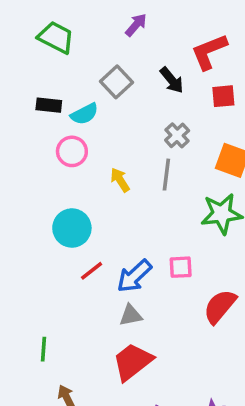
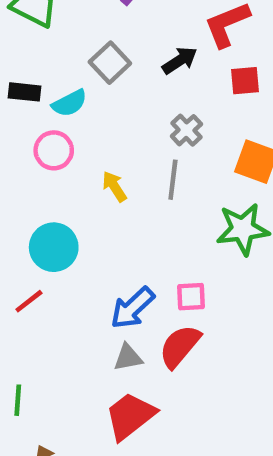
black arrow: (172, 80) -> (180, 60), turned -84
red line: (92, 271) -> (29, 301), moved
red semicircle: (220, 306) -> (180, 346), moved

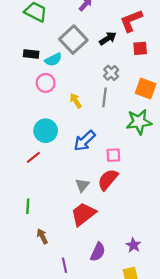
gray square: (110, 63) -> (73, 40), size x1.4
blue arrow: (132, 308) -> (84, 141), moved
gray triangle: (128, 357) -> (82, 185), turned -40

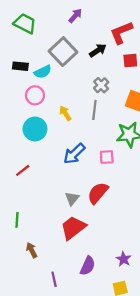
cyan circle: (46, 131) -> (35, 129), moved
pink square: (113, 155) -> (107, 157), moved

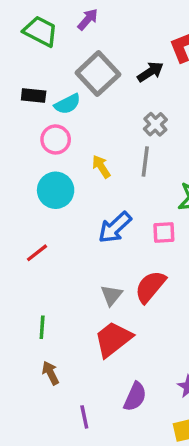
purple arrow: (75, 16) -> (88, 19), moved
green line: (17, 220) -> (42, 327), moved

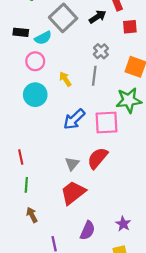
pink square: (164, 233) -> (106, 123), size x1.6
red line: (37, 253) -> (21, 157), moved, turned -64

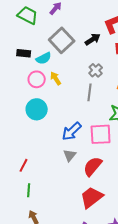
yellow arrow: (65, 79) -> (56, 78), moved
red line: (21, 157) -> (24, 165), turned 40
gray triangle: (72, 164) -> (70, 155), moved
red trapezoid: (73, 193) -> (92, 197), moved

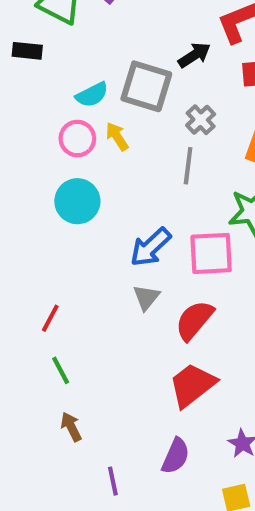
gray square: (62, 40) -> (146, 86), moved, turned -30
black rectangle: (24, 53) -> (27, 51), moved
green line: (29, 190) -> (61, 370), turned -32

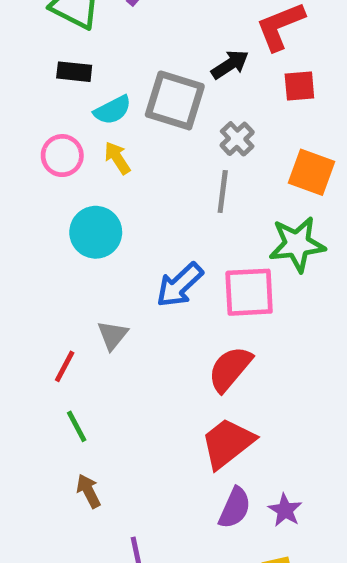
black rectangle: (27, 51) -> (74, 72), moved
yellow arrow: (117, 136) -> (117, 158), moved
pink circle: (77, 139) -> (62, 156), moved
gray triangle: (146, 297) -> (113, 335), moved
purple semicircle: (176, 456) -> (235, 508), moved

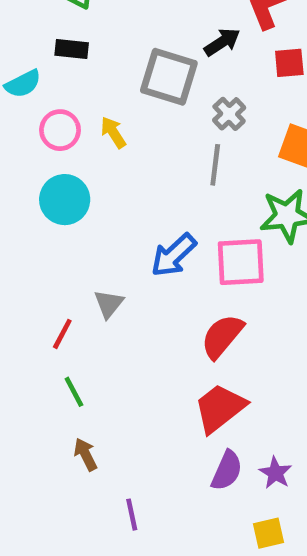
cyan semicircle: (113, 110) -> (23, 84), moved
cyan circle: (96, 232) -> (65, 200), moved

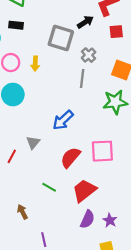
yellow arrow: (113, 132) -> (35, 64), turned -144
pink square: (241, 262) -> (102, 151), moved
red semicircle: (222, 336) -> (70, 157), moved
green line: (74, 392) -> (49, 187), moved, turned -32

